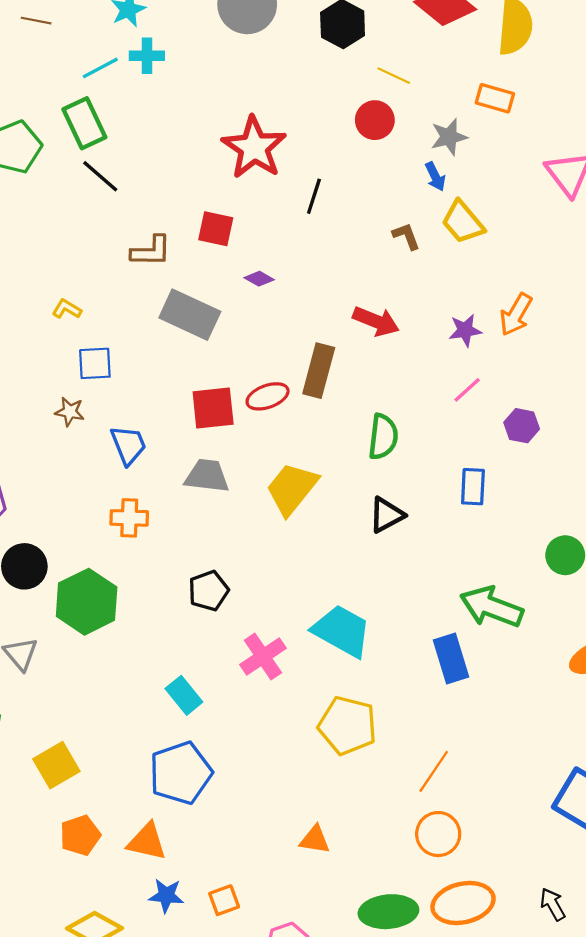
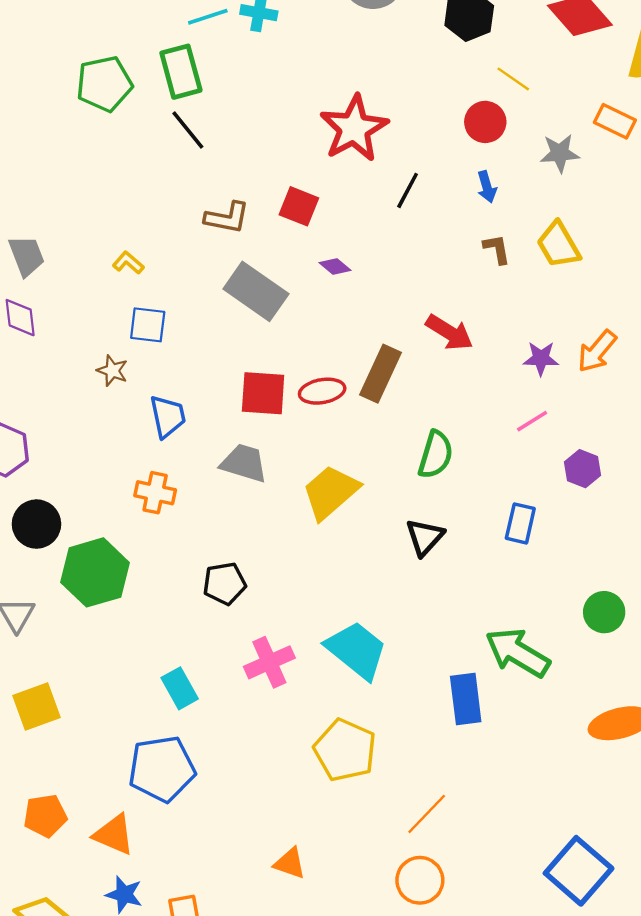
blue arrow: (435, 177) -> (487, 187), moved
black triangle: (387, 515) -> (425, 537), turned -30
yellow square: (56, 765) -> (36, 706), moved

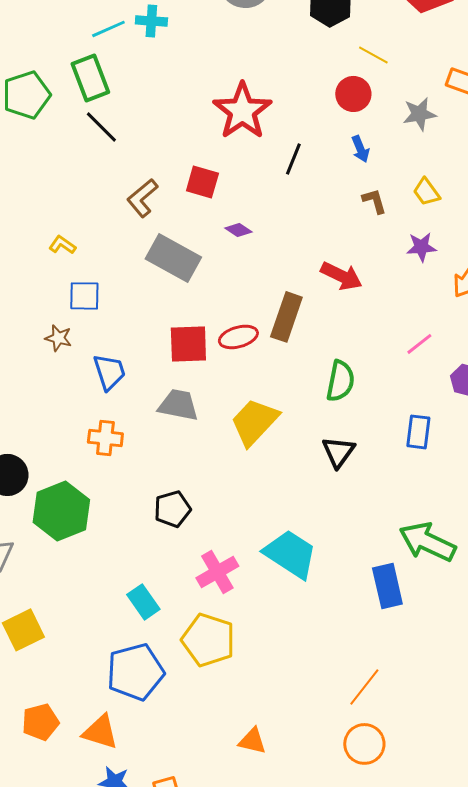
brown L-shape: (227, 218) -> (142, 198), turned 135
yellow trapezoid: (558, 245) -> (426, 192), size x0.7
purple star: (541, 358) -> (421, 247), moved
yellow pentagon: (345, 750) -> (208, 640), moved

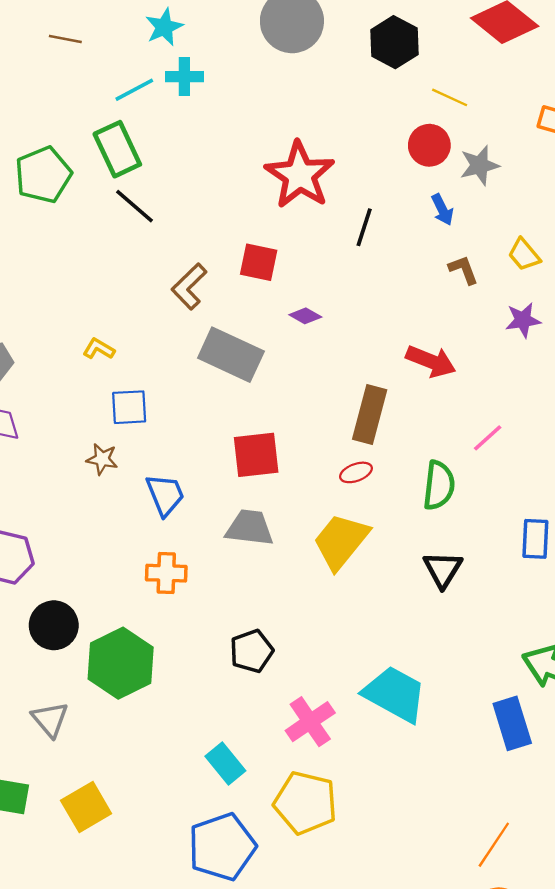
gray star: (419, 114) -> (479, 165), moved
red ellipse: (238, 337) -> (356, 472), moved, size x0.7
pink line: (419, 344) -> (488, 438), moved

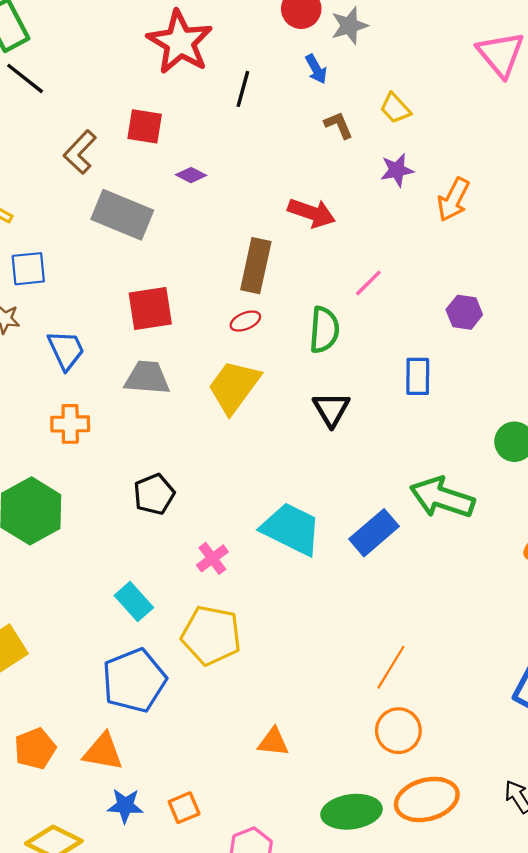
pink cross: (310, 722) -> (212, 558), size x0.7
blue rectangle: (512, 723) -> (374, 533), moved, turned 69

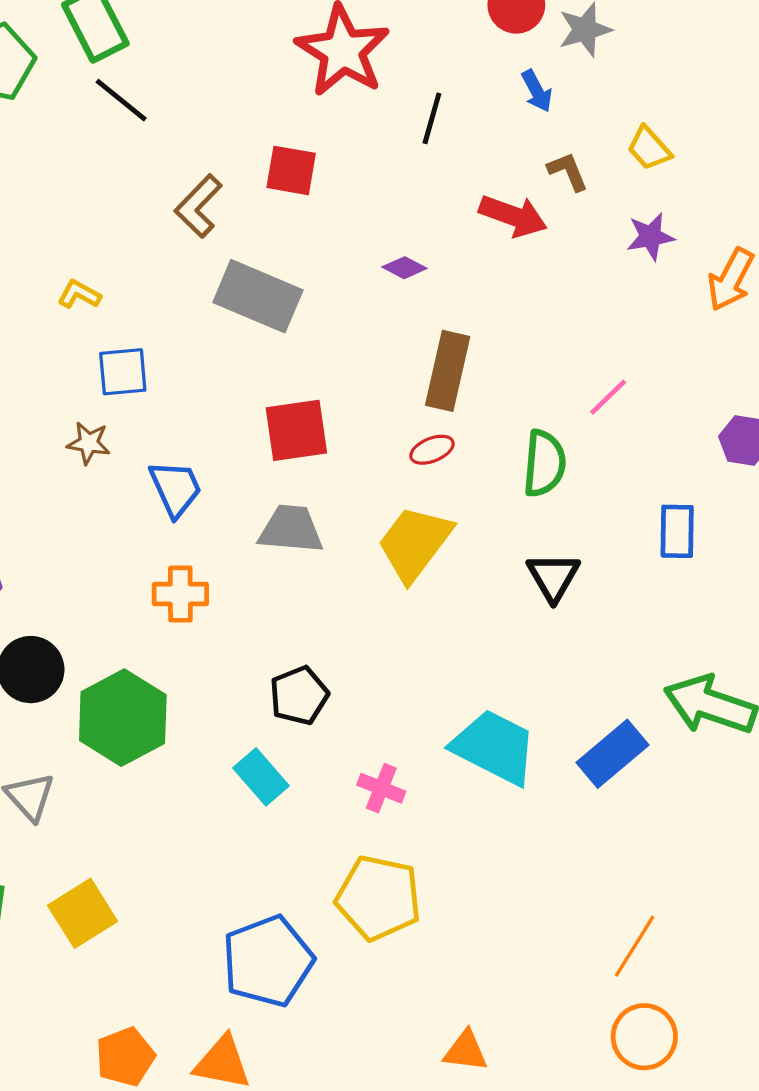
purple diamond: (191, 175) -> (404, 268), moved
red arrow: (312, 213) -> (513, 216), moved
pink cross: (212, 558) -> (381, 788), turned -32
cyan rectangle: (134, 602) -> (261, 777), moved

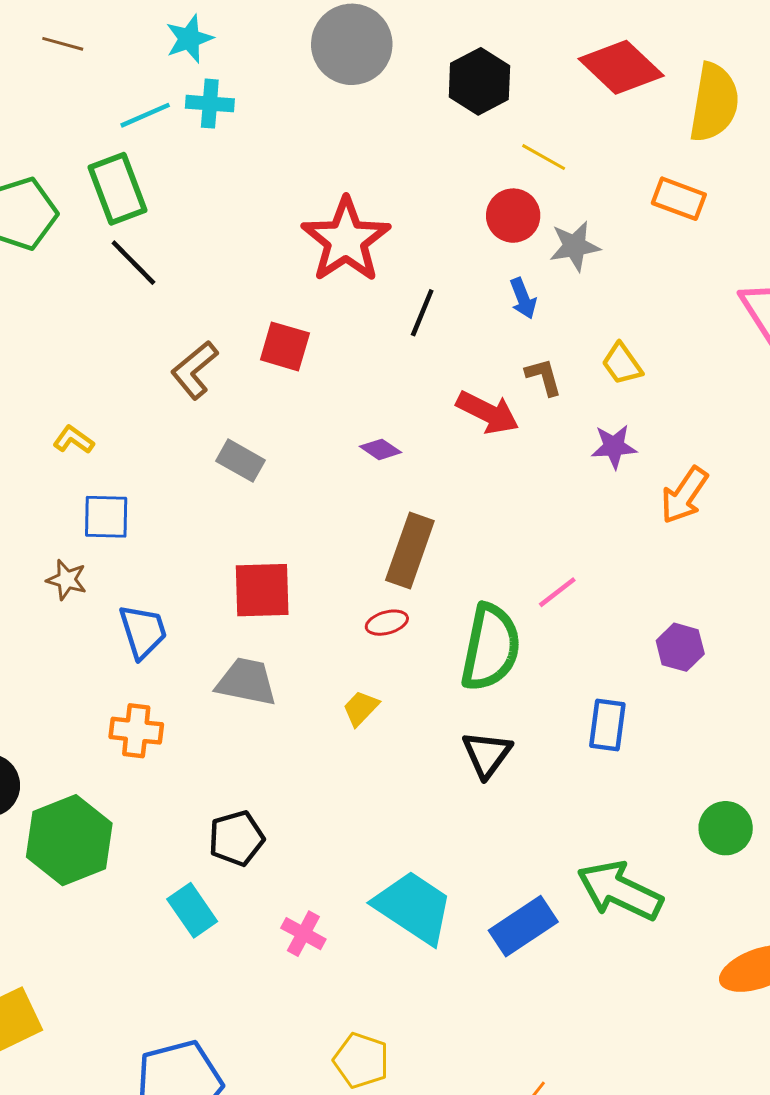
gray rectangle: (258, 296) -> (240, 461), size x0.6
green semicircle: (544, 463) -> (491, 647), size x1.4
yellow trapezoid: (415, 543) -> (361, 708), size x0.5
yellow pentagon: (379, 898) -> (361, 1060), moved, size x0.7

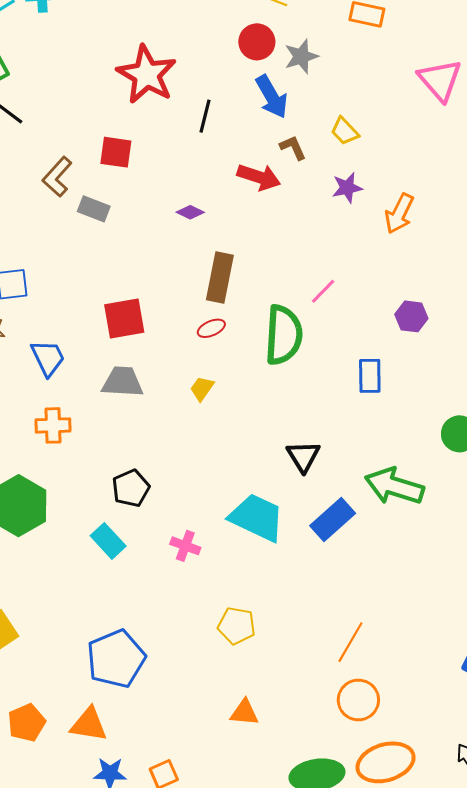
blue arrow: (523, 298) -> (272, 97), size x1.6
gray rectangle: (240, 461) -> (94, 209), moved
black triangle: (487, 754) -> (303, 456), moved

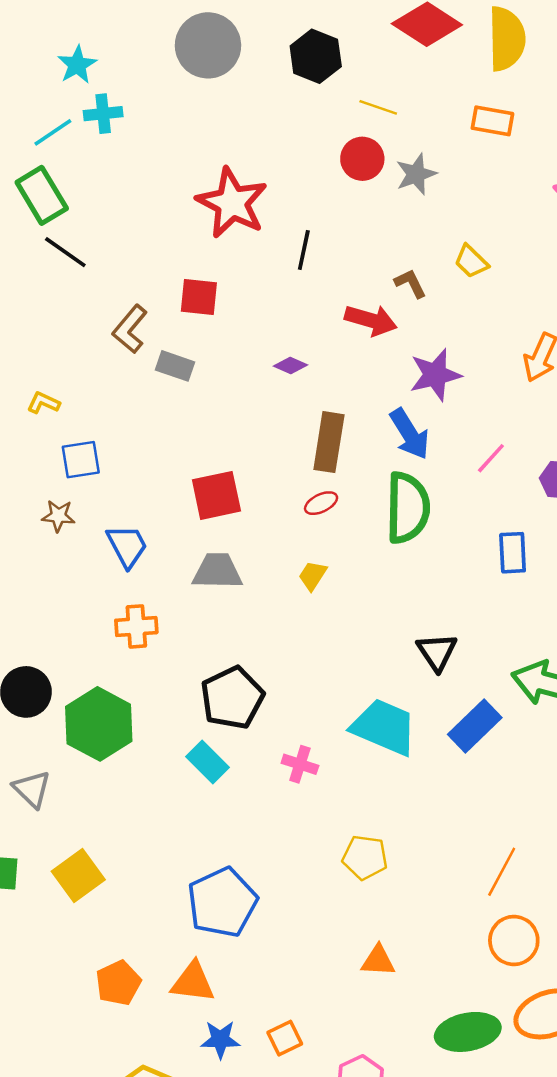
blue arrow: (272, 97) -> (410, 434), moved
purple star: (347, 188) -> (435, 375), moved, size x1.4
pink line: (323, 291) -> (491, 458), moved
black pentagon: (131, 488) -> (232, 698), size x1.4

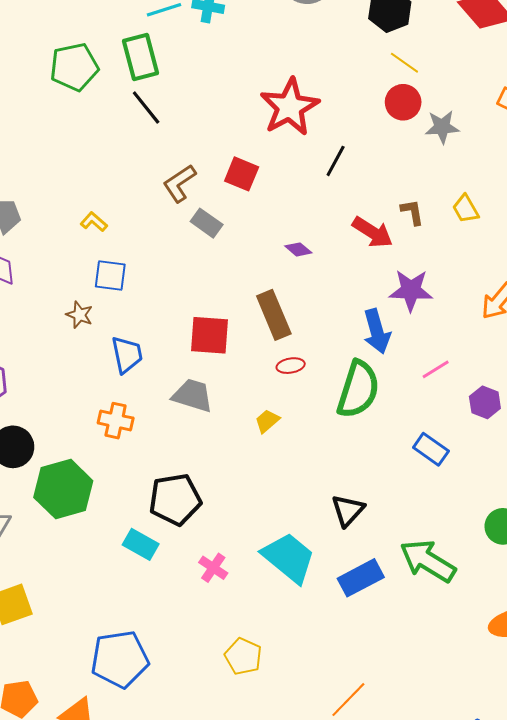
yellow line: (378, 107) -> (404, 63), moved
brown rectangle: (329, 442) -> (274, 315), moved, turned -48
blue rectangle: (513, 553) -> (431, 449), turned -68
cyan rectangle: (207, 762) -> (141, 544), turned -32

